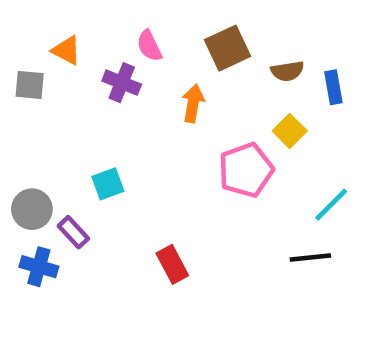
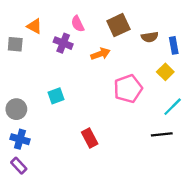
orange arrow: (193, 103) -> (100, 54), turned 60
yellow square: (290, 131) -> (165, 72), moved
purple rectangle: (73, 232) -> (19, 166), moved

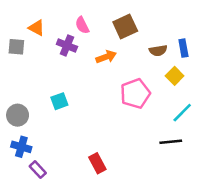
brown semicircle: (150, 37) -> (158, 51), moved
red rectangle: (90, 138) -> (97, 163), moved
purple rectangle: (19, 166) -> (38, 170), moved

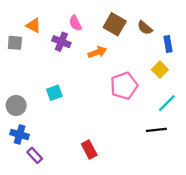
brown square: (125, 26) -> (115, 24), turned -35
brown semicircle: (158, 51) -> (145, 28), moved, turned 49

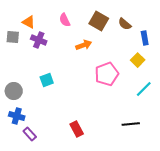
purple cross: (61, 42) -> (39, 40), moved
black line: (156, 130) -> (131, 124), moved

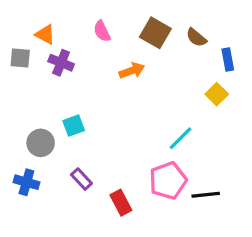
pink pentagon: (107, 74) -> (168, 181), moved
cyan line: (144, 89) -> (181, 138), moved
gray circle: (14, 91) -> (41, 143), moved
purple rectangle: (30, 134) -> (81, 179), moved

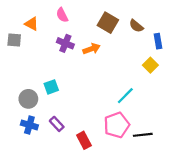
pink semicircle: (102, 31) -> (62, 15), moved
purple cross: (61, 63) -> (65, 43), moved
blue cross: (26, 182) -> (29, 125), moved

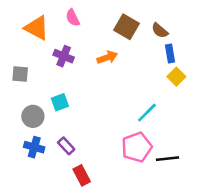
orange triangle: (32, 24) -> (37, 28), size x1.5
gray square: (14, 40) -> (20, 74), moved
blue rectangle: (158, 41) -> (170, 54), moved
purple cross: (65, 43) -> (64, 56), moved
red rectangle: (84, 140) -> (82, 175), moved

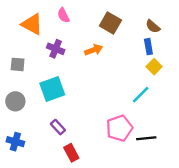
brown semicircle: (160, 31) -> (153, 26), moved
cyan square: (60, 102) -> (52, 89), size x1.6
cyan line: (147, 113) -> (141, 95), moved
gray circle: (33, 116) -> (15, 101), moved
blue cross: (34, 147) -> (15, 142), moved

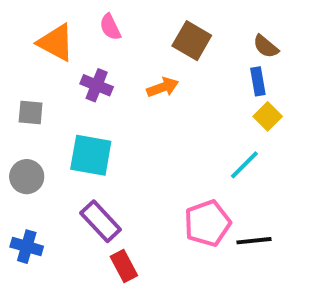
cyan square: (52, 89) -> (91, 155), turned 30
purple rectangle: (58, 127) -> (101, 221), size x1.5

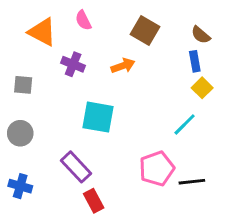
cyan square: (91, 155) -> (98, 117), moved

